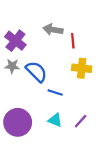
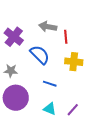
gray star: (12, 66) -> (11, 71), moved
blue semicircle: (36, 72) -> (40, 55), moved
purple circle: (18, 122) -> (16, 98), moved

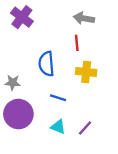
gray arrow: (48, 27) -> (84, 18), moved
purple cross: (14, 37) -> (22, 17), moved
blue semicircle: (40, 55) -> (46, 64), turned -140

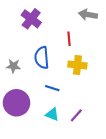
purple cross: (22, 17) -> (31, 19), moved
gray arrow: (84, 18) -> (88, 15), moved
gray star: (13, 82) -> (13, 66), moved

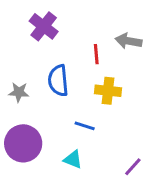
gray arrow: (88, 15) -> (128, 41), moved
blue line: (52, 88) -> (85, 126), moved
purple line: (76, 115) -> (133, 167), moved

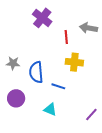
purple cross: (44, 26) -> (42, 18), moved
blue semicircle: (58, 80) -> (36, 72), moved
purple circle: (23, 143) -> (16, 98), size x0.7

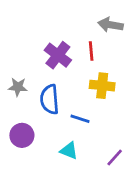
purple cross: (42, 18) -> (58, 55), moved
gray arrow: (88, 28) -> (110, 25), moved
purple line: (91, 114) -> (115, 157), moved

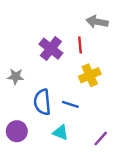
yellow cross: (102, 86) -> (90, 75), turned -30
blue semicircle: (50, 99) -> (42, 102), moved
purple circle: (22, 135) -> (17, 131), moved

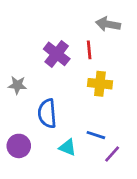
yellow cross: (90, 75) -> (100, 84), turned 30
blue line: (70, 104) -> (96, 135), moved

